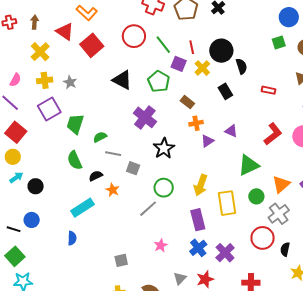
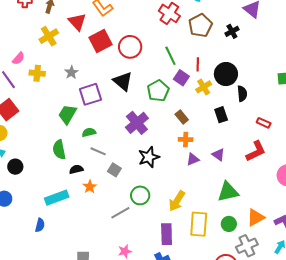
red circle: (134, 36) -> (130, 47), moved
yellow cross: (45, 80) -> (37, 73), moved
purple square: (49, 109) -> (90, 94), moved
red L-shape: (273, 134) -> (256, 151), moved

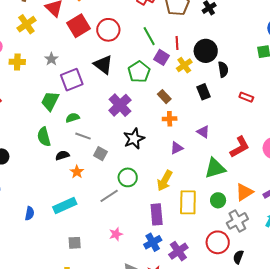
red L-shape: (256, 151) -> (240, 147), moved
purple triangle: (193, 159) -> (177, 148), moved
cyan rectangle: (57, 198) -> (65, 205), moved

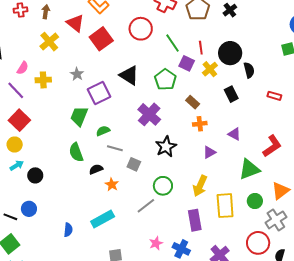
red circle: (108, 30) -> (141, 29), moved
blue cross: (153, 242) -> (181, 249), moved, turned -30

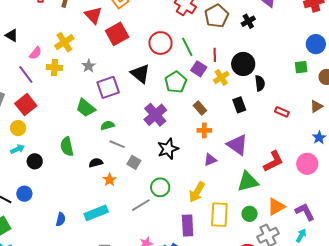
red circle: (141, 29) -> (160, 43), moved
yellow cross: (49, 42) -> (64, 42), moved
green trapezoid: (79, 116) -> (86, 108), turned -80
purple triangle: (234, 134) -> (237, 145), size x1.6
green semicircle: (76, 152) -> (67, 147), moved

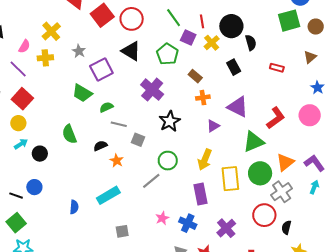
red circle: (160, 43) -> (132, 19), moved
green square: (301, 67) -> (289, 21), size x1.6
green circle: (250, 214) -> (260, 173), size x1.5

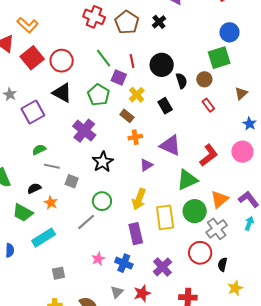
brown circle: (316, 27) -> (204, 79), moved
yellow cross: (212, 43) -> (137, 95), moved
red rectangle: (277, 68) -> (208, 105), turned 40
green trapezoid: (82, 93) -> (23, 213), moved

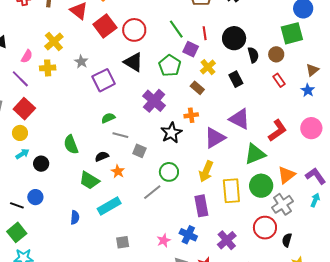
blue star: (249, 124) -> (308, 90), moved
orange cross: (135, 137) -> (191, 115), moved
purple triangle: (146, 165) -> (215, 138), size x1.6
pink star: (98, 259) -> (164, 240), moved

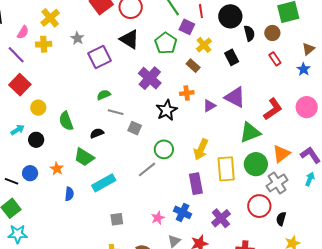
yellow circle: (20, 133) -> (38, 108), moved
purple triangle: (215, 138) -> (209, 106), moved, size x0.6
orange star: (118, 171) -> (57, 169), moved

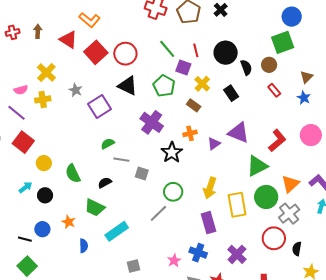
pink semicircle: (23, 32) -> (21, 90), turned 48

